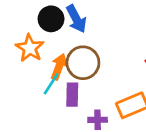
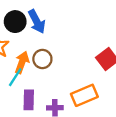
brown circle: (83, 63) -> (42, 59), size x0.7
purple rectangle: (72, 95) -> (29, 100), moved

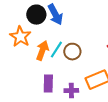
brown circle: (42, 59) -> (72, 52), moved
cyan line: (15, 77) -> (56, 50), moved

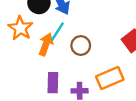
cyan line: (56, 50) -> (58, 32), moved

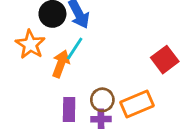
brown circle: (81, 46) -> (102, 100), moved

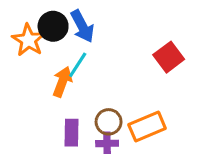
orange star: (30, 44) -> (28, 40), moved
red square: (165, 60) -> (169, 57), moved

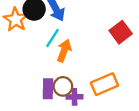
orange arrow: (62, 82) -> (64, 51), moved
brown circle: (109, 122) -> (63, 86), moved

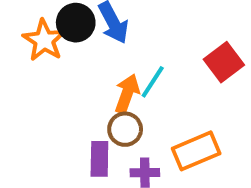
cyan line: (53, 38) -> (153, 82), moved
brown circle: (63, 86) -> (125, 129), moved

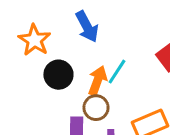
black circle: (76, 23) -> (58, 75), moved

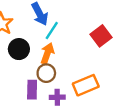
cyan line: (117, 72) -> (52, 30), moved

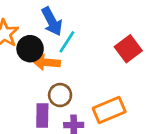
black circle: (19, 49) -> (30, 49), moved
orange arrow: (47, 53) -> (46, 62), moved, turned -105

